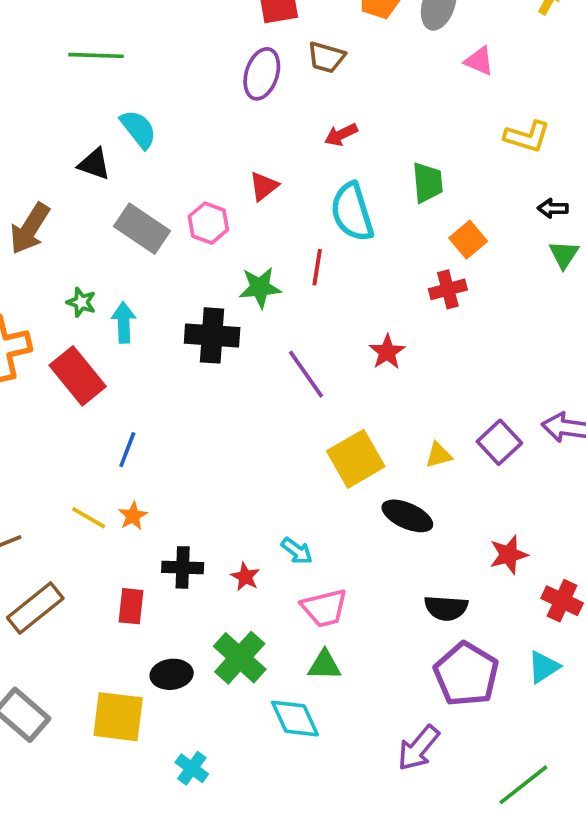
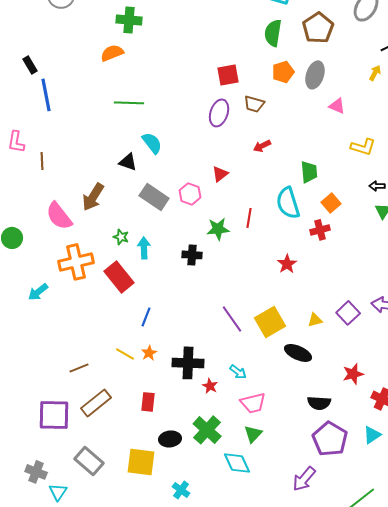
cyan semicircle: (352, 212) -> (288, 203), moved
black cross: (212, 335) -> (192, 255), size x0.7
purple line: (306, 374) -> (232, 319), moved
black cross: (183, 567) -> (188, 363), moved, size x1.4
green triangle: (324, 665) -> (253, 434), turned -48

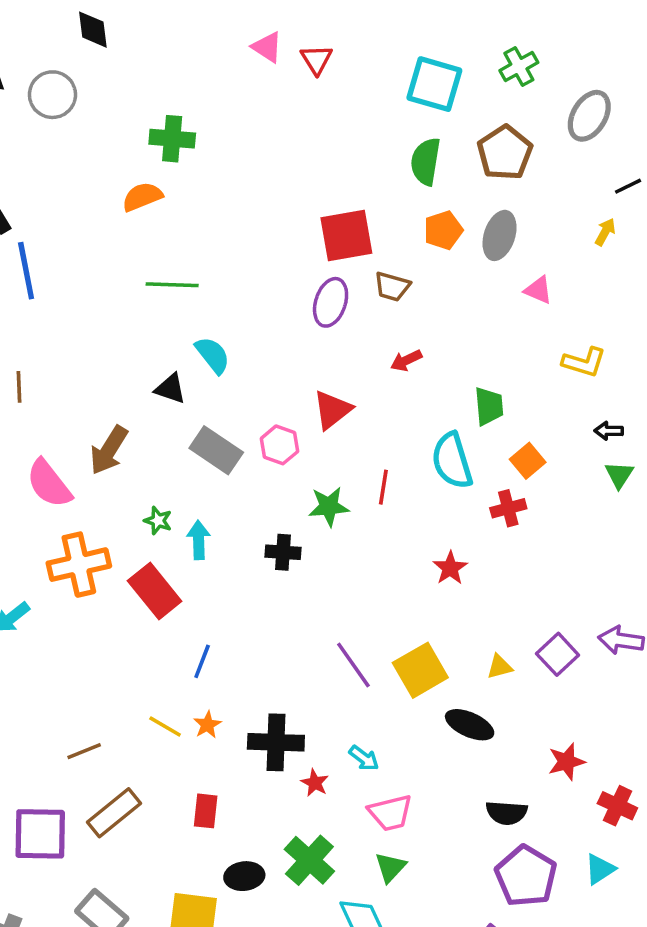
red square: (228, 75) -> (346, 235), size x1.4
red triangle: (220, 174) -> (332, 410), size x1.4

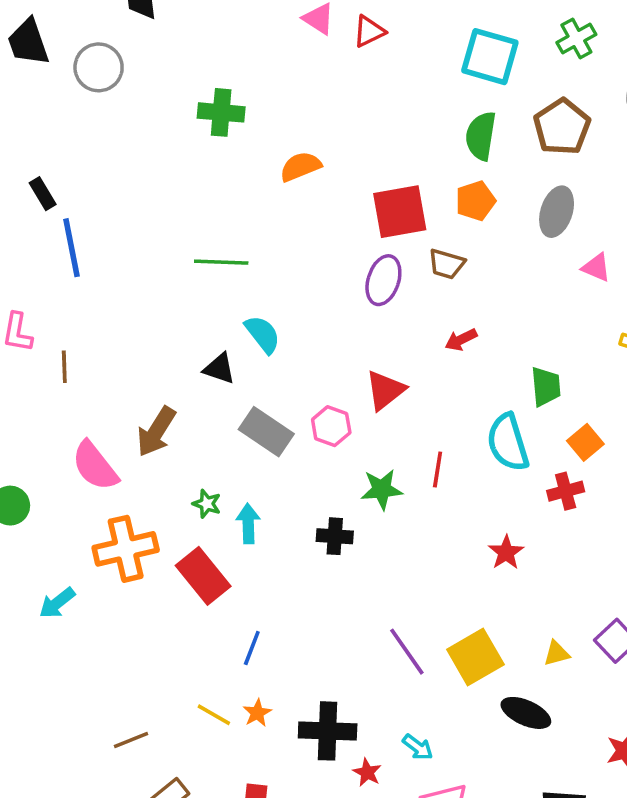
red triangle: (316, 59) -> (369, 31), turned 36
orange semicircle: (142, 197) -> (300, 167), moved
orange pentagon: (443, 230) -> (475, 201), moved

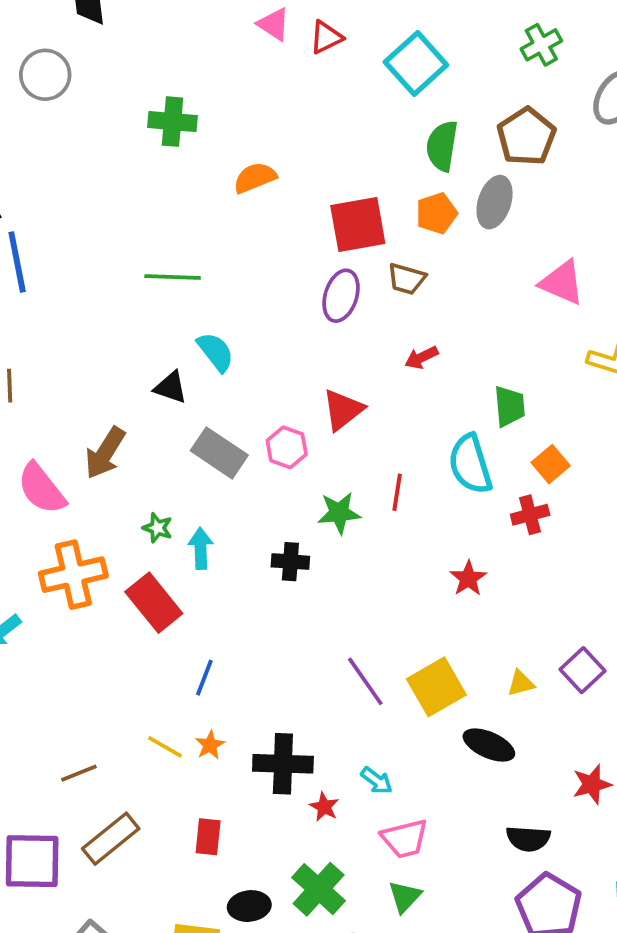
cyan square: (490, 57) -> (416, 64), moved, turned 32
gray ellipse: (557, 212) -> (495, 202), moved
pink triangle: (596, 268) -> (562, 283), size x1.5

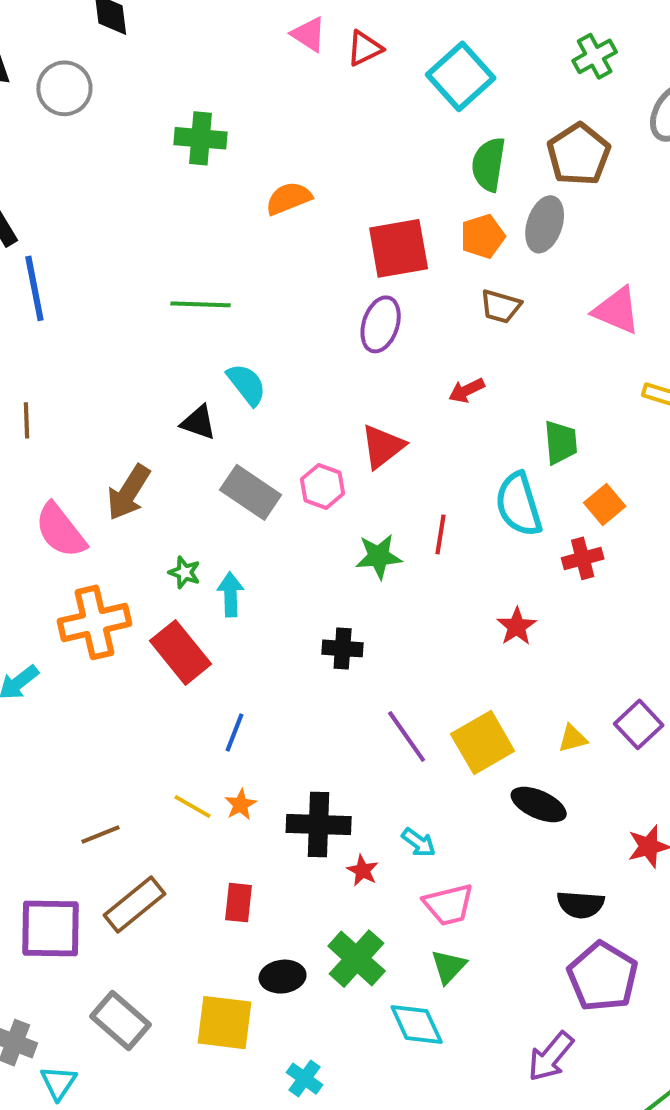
brown trapezoid: (407, 279) -> (501, 306), moved
black cross: (290, 562) -> (343, 648), moved

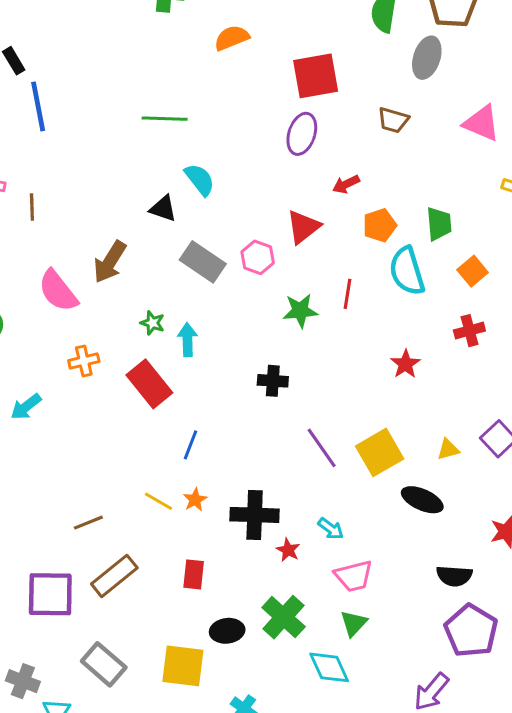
orange pentagon: (483, 236) -> (380, 225), moved
red arrow: (467, 390) -> (346, 184), moved
red cross: (583, 558) -> (469, 331), moved
orange cross: (94, 622) -> (84, 361), size x0.6

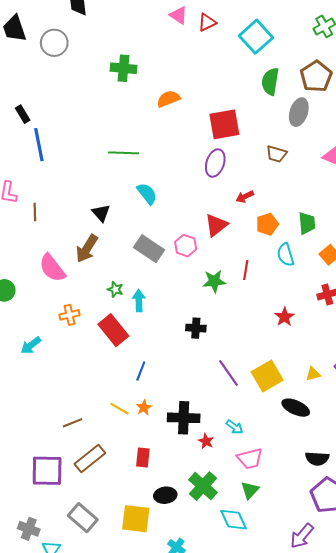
black triangle: (163, 209) -> (101, 213), moved, turned 30
cyan semicircle: (407, 271) -> (286, 255), size x0.7

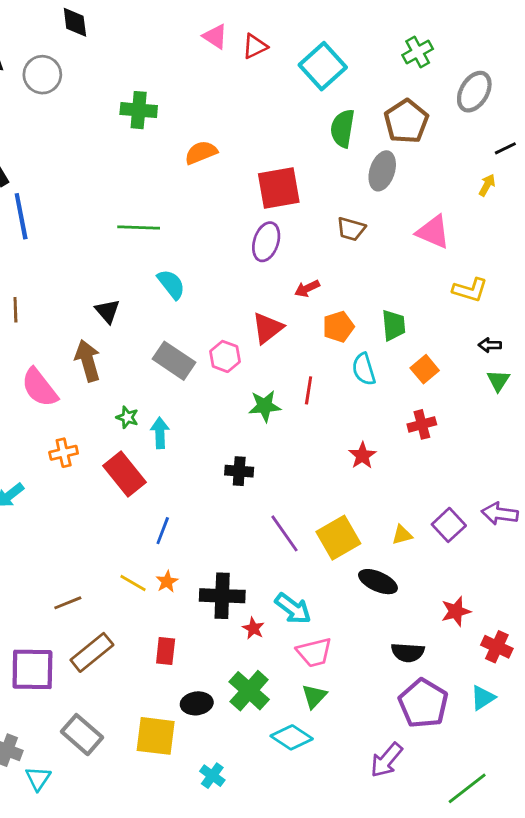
brown arrow: (87, 249) -> (88, 361), turned 132
cyan arrow: (235, 427) -> (293, 609), size x1.5
cyan diamond: (234, 520) -> (292, 737), turned -32

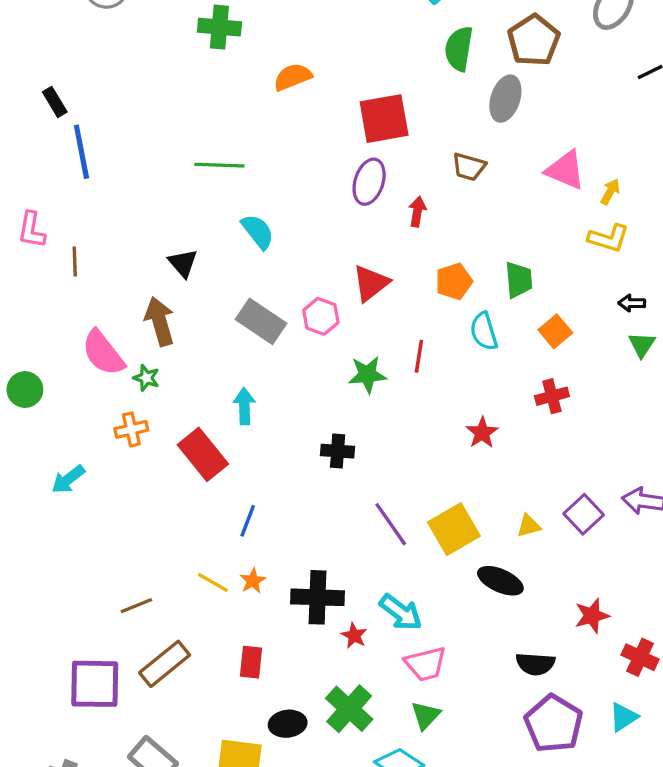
yellow arrow: (487, 185) -> (610, 192), moved
red arrow: (307, 288) -> (417, 212), moved, turned 125
green star: (127, 417) -> (146, 378), moved

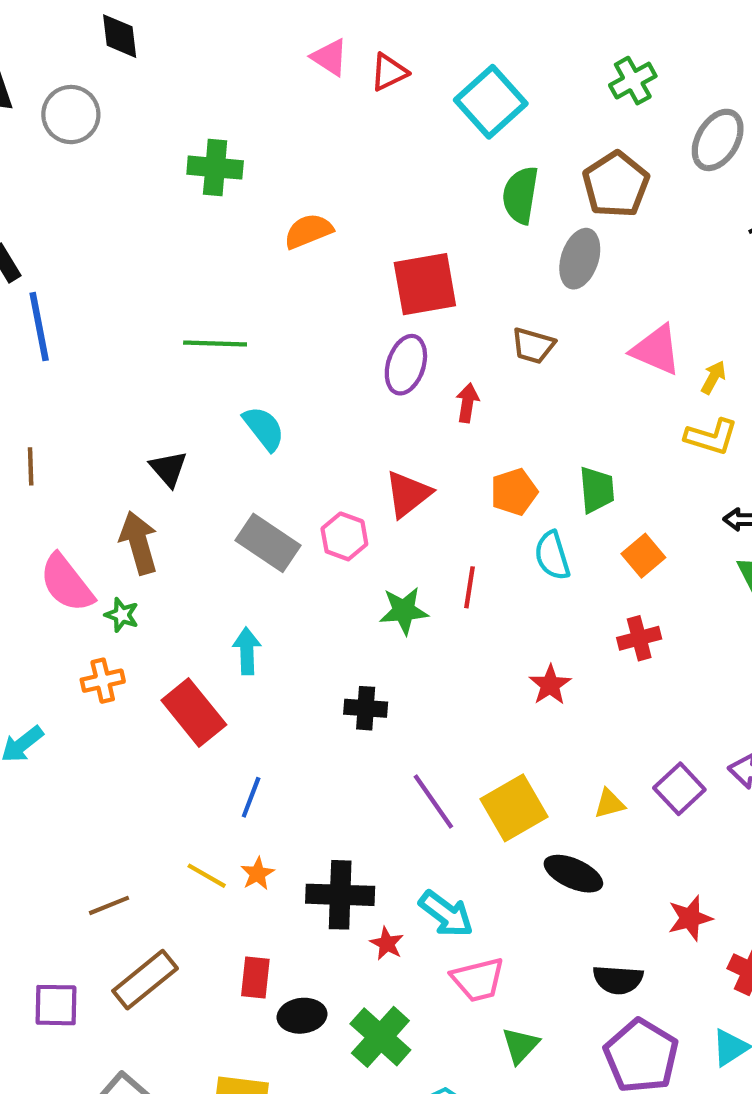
purple square: (95, 684) -> (56, 1005), size x0.7
green triangle: (426, 715) -> (520, 1045), moved
black ellipse: (288, 724) -> (302, 1016), moved

